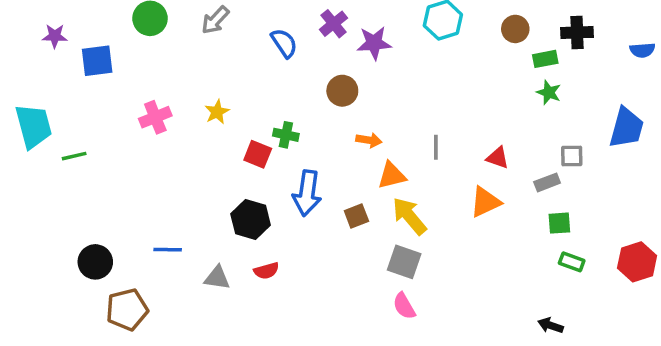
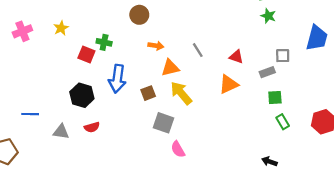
gray line: (436, 147) -> (198, 50), turned -32
gray square: (404, 262) -> (164, 123), moved
green rectangle: (572, 262) -> (283, 122), turned 40

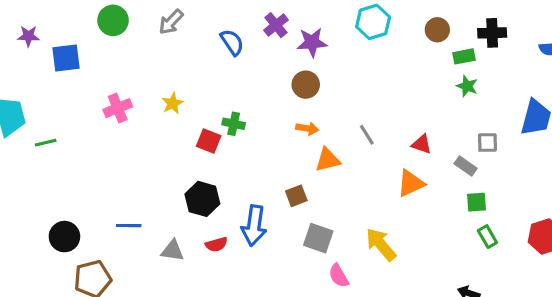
brown circle: (139, 15) -> (306, 85), moved
gray rectangle: (267, 72) -> (466, 166), turned 56
blue arrow: (117, 79) -> (254, 226), moved
yellow arrow: (181, 93) -> (381, 244), moved

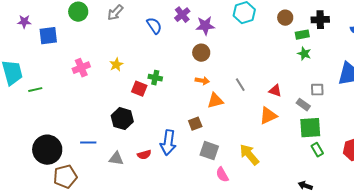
black hexagon: (202, 199) -> (122, 119), moved
green square: (476, 202) -> (310, 128), size x1.6
black circle: (64, 237) -> (47, 150), size x1.5

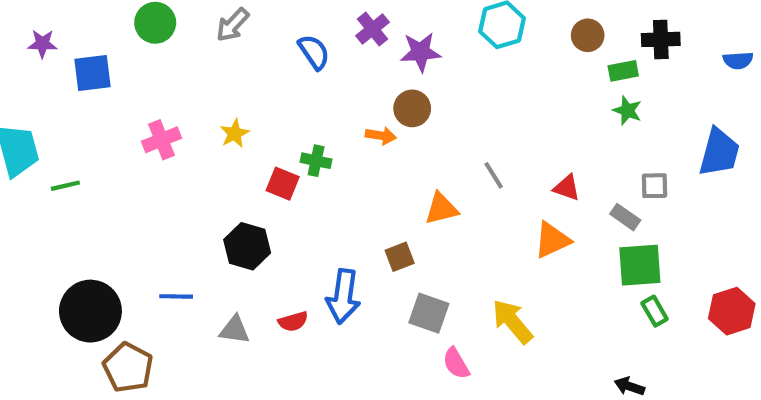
orange arrow: (202, 81) -> (381, 136), moved
brown pentagon: (65, 177) -> (128, 367), turned -30

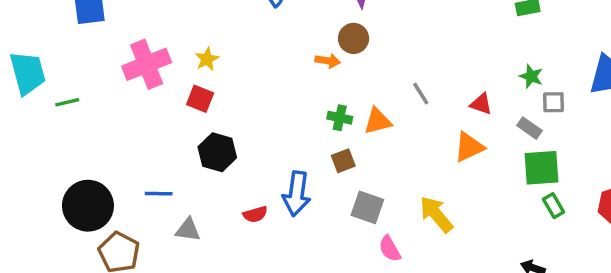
green star: (627, 111) -> (531, 76), moved
pink cross: (161, 140) -> (147, 64), size x1.5
green cross: (316, 161) -> (340, 118), moved
red square: (283, 184) -> (200, 99), moved
gray triangle: (235, 330) -> (188, 230), moved

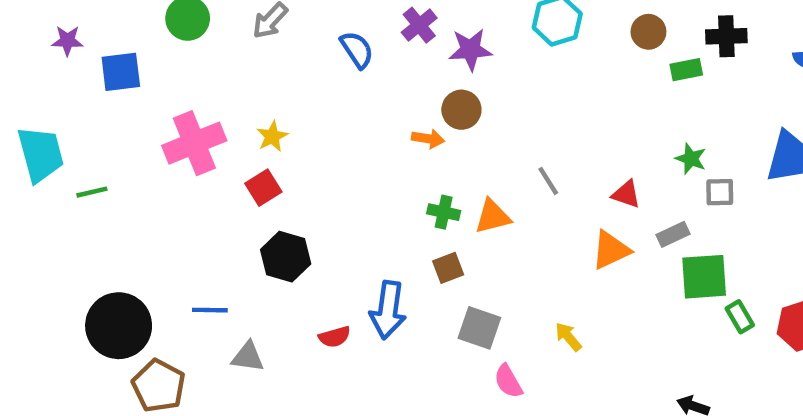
red square: (200, 99) -> (263, 188), turned 36
gray rectangle: (529, 128) -> (673, 234), moved, turned -60
green rectangle: (554, 206) -> (740, 317), moved
yellow arrow: (436, 214) -> (568, 337), size x0.6

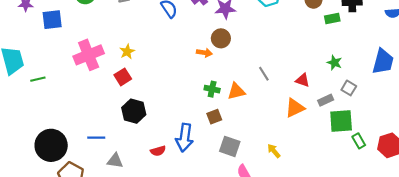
gray square: (720, 192) -> (349, 88), moved, turned 32

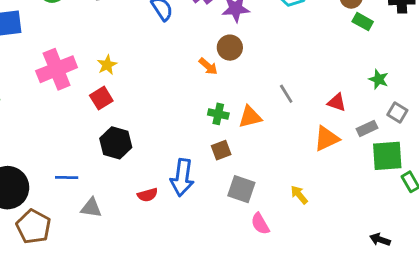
green rectangle: (332, 19) -> (363, 22), moved, turned 40
orange arrow: (204, 53) -> (208, 66), turned 32

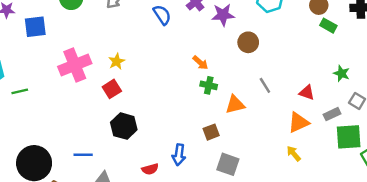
brown circle: (230, 48) -> (248, 42), moved
green cross: (218, 114) -> (209, 85), moved
blue arrow: (182, 178) -> (179, 155), size x0.7
yellow arrow: (299, 195) -> (294, 154), moved

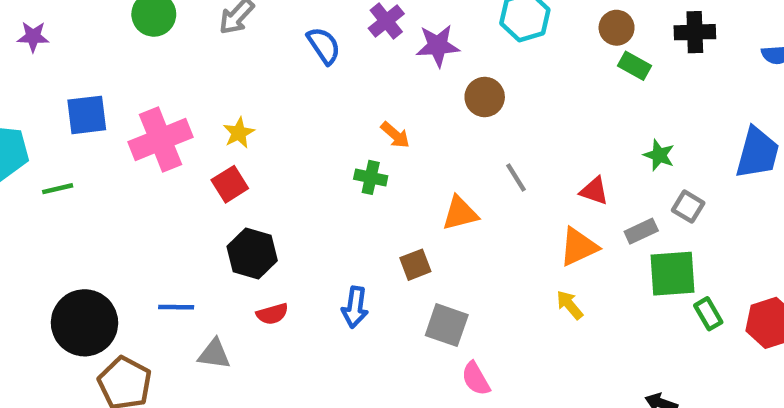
blue square: (35, 27) -> (87, 115), moved
green cross: (209, 85) -> (371, 177), moved
red semicircle: (150, 169) -> (272, 314), moved

